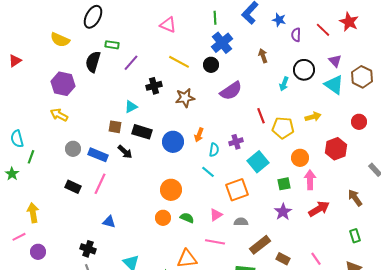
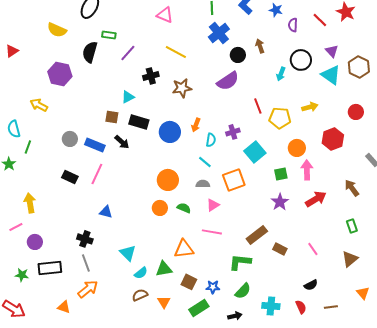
black circle: (211, 65) -> (238, 55), moved
yellow arrow: (59, 115) -> (39, 105), moved
gray semicircle: (241, 222) -> (203, 184), moved

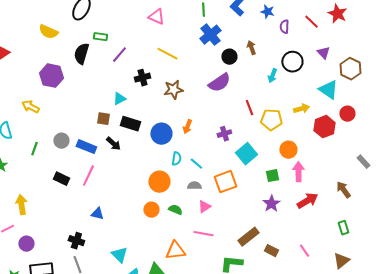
cyan triangle: (331, 75) -> (328, 90), moved
red hexagon: (333, 139) -> (324, 127), moved
cyan semicircle: (211, 140) -> (176, 159), moved
green line: (28, 147) -> (34, 149), moved

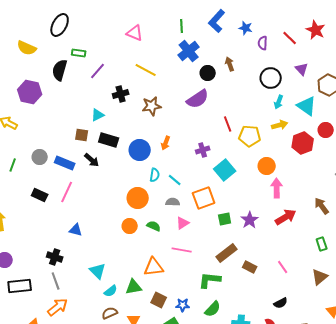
cyan arrow: (272, 76) -> (279, 102), moved
green square: (272, 176) -> (225, 219), moved

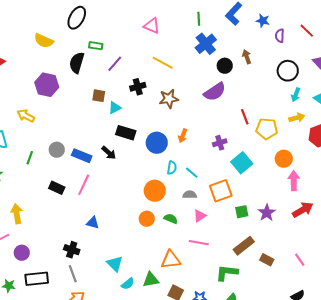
brown square: (82, 135) -> (99, 96), moved

